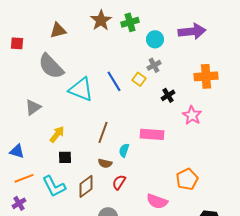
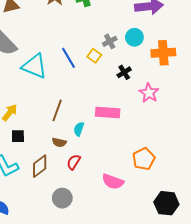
cyan circle: (155, 39) -> (134, 37), moved

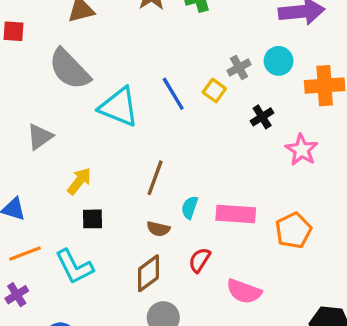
pink rectangle: (108, 113) -> (236, 214), moved
orange pentagon: (144, 159) -> (293, 230), moved
red semicircle: (74, 162) -> (200, 260), moved
brown diamond: (40, 166) -> (148, 273), moved

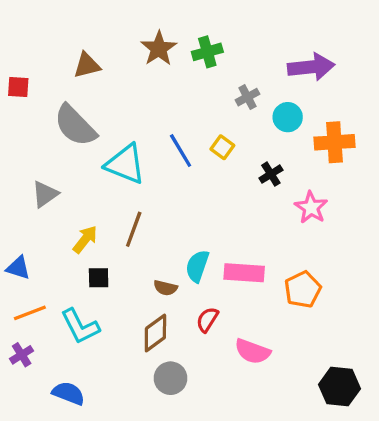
gray cross: (239, 67) -> (247, 97), moved
brown line: (155, 178) -> (134, 229), moved
cyan semicircle: (190, 207) -> (197, 266), size x1.4

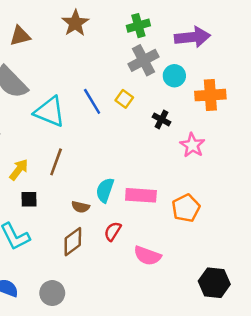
green cross: (207, 52) -> (138, 26), moved
gray cross: (247, 97) -> (144, 60), size x1.6
black cross: (271, 174) -> (162, 119), turned -30
gray circle: (171, 378) -> (52, 293), moved

